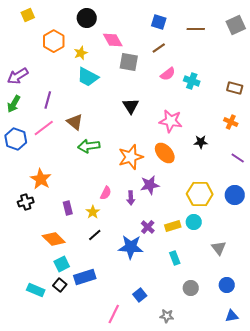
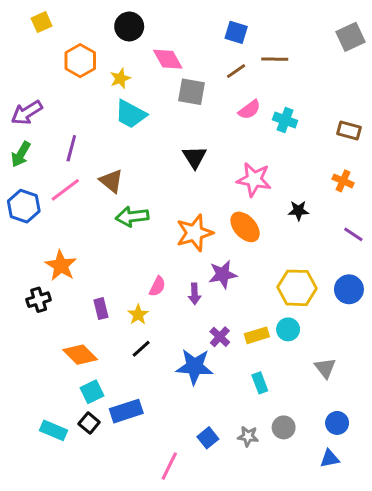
brown line: (196, 29) -> (275, 59), moved
gray star: (167, 316) -> (248, 436), moved
blue triangle: (232, 316) -> (330, 459), moved

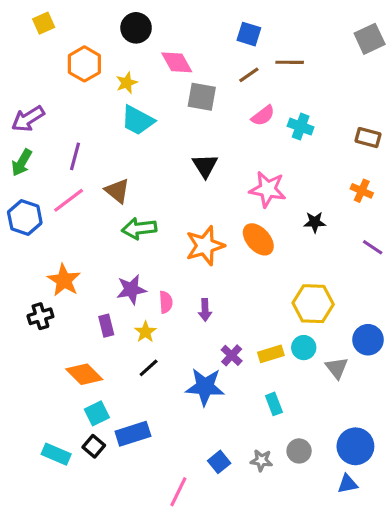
purple star: (223, 274) -> (131, 290), moved
pink semicircle: (157, 286) -> (166, 302), turned -30
blue circle: (349, 289) -> (368, 340), moved
gray triangle: (325, 368) -> (337, 368), moved
blue circle: (337, 423) -> (355, 446), size x1.5

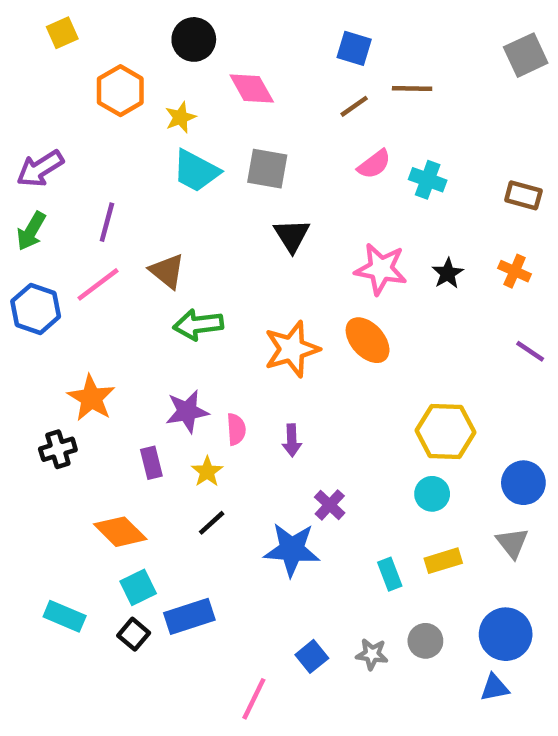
gray square: (202, 97) -> (267, 169), moved
black star: (315, 222) -> (448, 273), moved, turned -30
yellow rectangle: (271, 354) -> (443, 561), moved
gray triangle: (337, 368) -> (512, 543), moved
cyan rectangle: (56, 454) -> (65, 616), moved

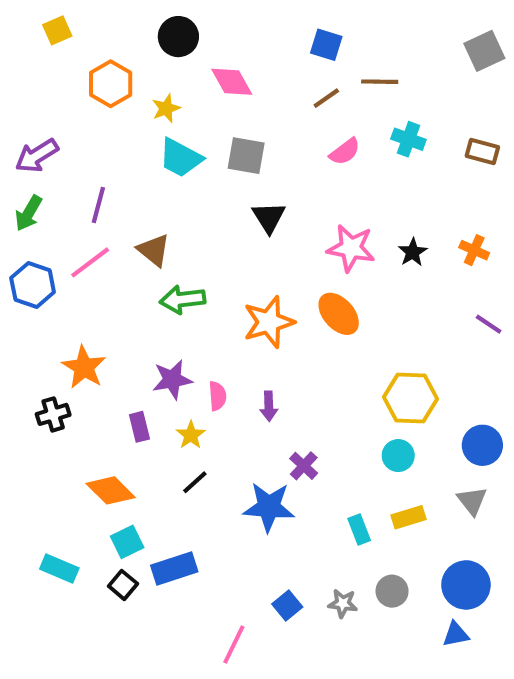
cyan cross: (428, 180) -> (408, 139), moved
brown rectangle: (523, 195) -> (482, 152), moved

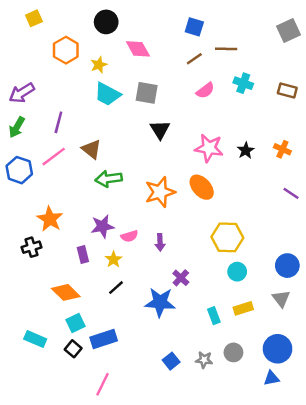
pink semicircle: (217, 396) -> (129, 236), turned 77
yellow hexagon: (411, 398) -> (227, 237), moved
pink line: (234, 645) -> (102, 384), moved

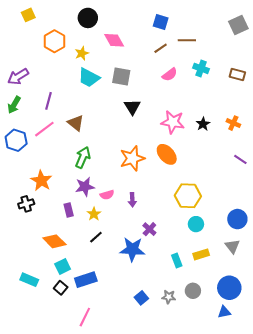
green arrow: (109, 179) -> (83, 157), moved, turned 120

